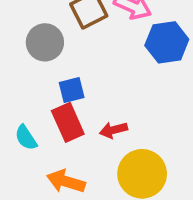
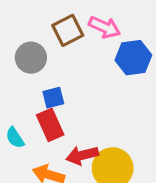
red arrow: (114, 130) -> (82, 155), moved, size x1.4

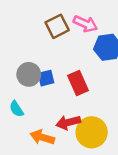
gray circle: (31, 58) -> (29, 74), moved
red rectangle: (50, 125) -> (78, 83), moved

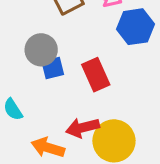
gray circle: (29, 74) -> (41, 50), moved

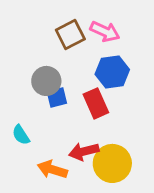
blue hexagon: (136, 27) -> (112, 72), moved

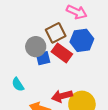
brown square: (70, 34) -> (56, 33), moved
red rectangle: (96, 103) -> (62, 53), moved, turned -30

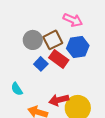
gray circle: (36, 47) -> (33, 40), moved
blue square: (43, 58) -> (41, 64), turned -32

